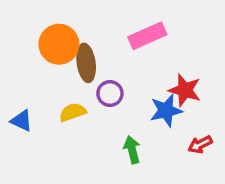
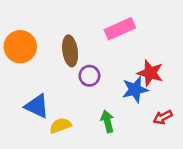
orange circle: (59, 44) -> (20, 47), moved
yellow semicircle: (73, 112) -> (60, 126), moved
blue triangle: (22, 121) -> (37, 106), moved, size x1.4

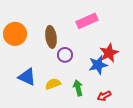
red star: (150, 73) -> (109, 53), turned 30
red arrow: (163, 117) -> (104, 96), moved
yellow semicircle: (60, 126) -> (53, 84), moved

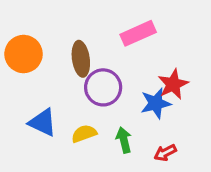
purple circle: (65, 55) -> (103, 87), size x1.5

